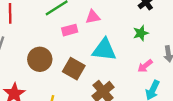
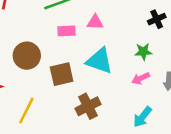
pink arrow: (145, 66) -> (141, 78), moved
brown square: (74, 69) -> (62, 74), turned 35

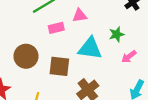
green star: (143, 52) -> (117, 34), moved
brown square: (62, 74) -> (59, 66), turned 30

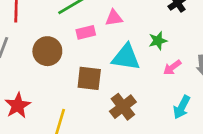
brown circle: (26, 56) -> (47, 51), moved

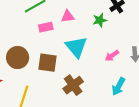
green star: (158, 41) -> (100, 20), moved
brown circle: (47, 51) -> (18, 58), moved
cyan triangle: (126, 57) -> (76, 47), turned 40

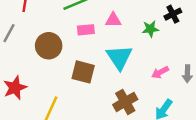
brown circle: (18, 58) -> (49, 46), moved
brown cross: (73, 85) -> (125, 102), moved

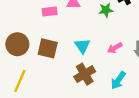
brown circle: (49, 46) -> (17, 44), moved
cyan triangle: (119, 57) -> (82, 46), moved, size x0.7

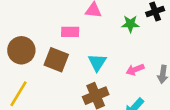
pink rectangle: (50, 12) -> (70, 32), moved

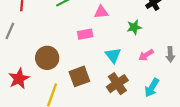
green star: (130, 24) -> (134, 27), moved
brown square: (56, 60) -> (79, 76), moved, turned -30

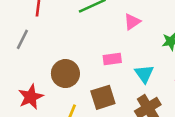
pink triangle: (101, 12) -> (132, 22), turned -32
pink rectangle: (85, 34) -> (112, 59), moved

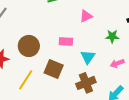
brown square: (103, 97) -> (54, 69), turned 30

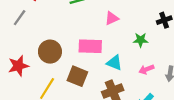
pink rectangle: (66, 41) -> (90, 46), size x1.5
cyan triangle: (88, 57) -> (114, 63), turned -42

